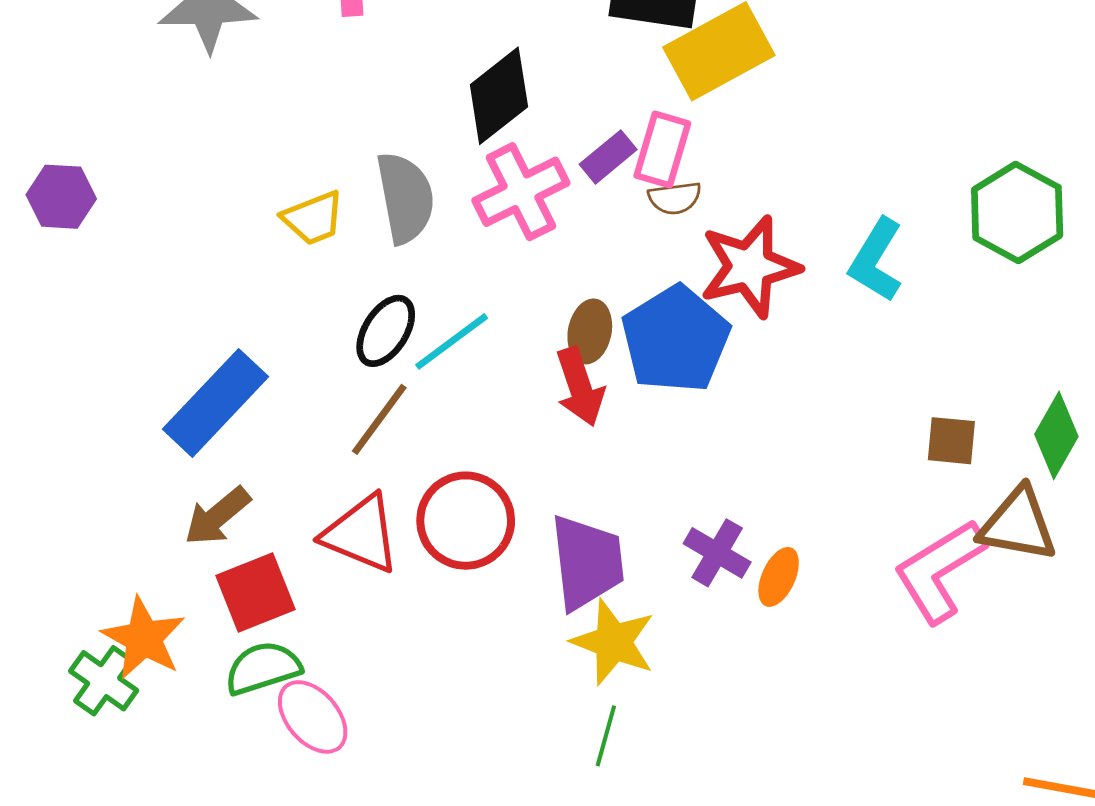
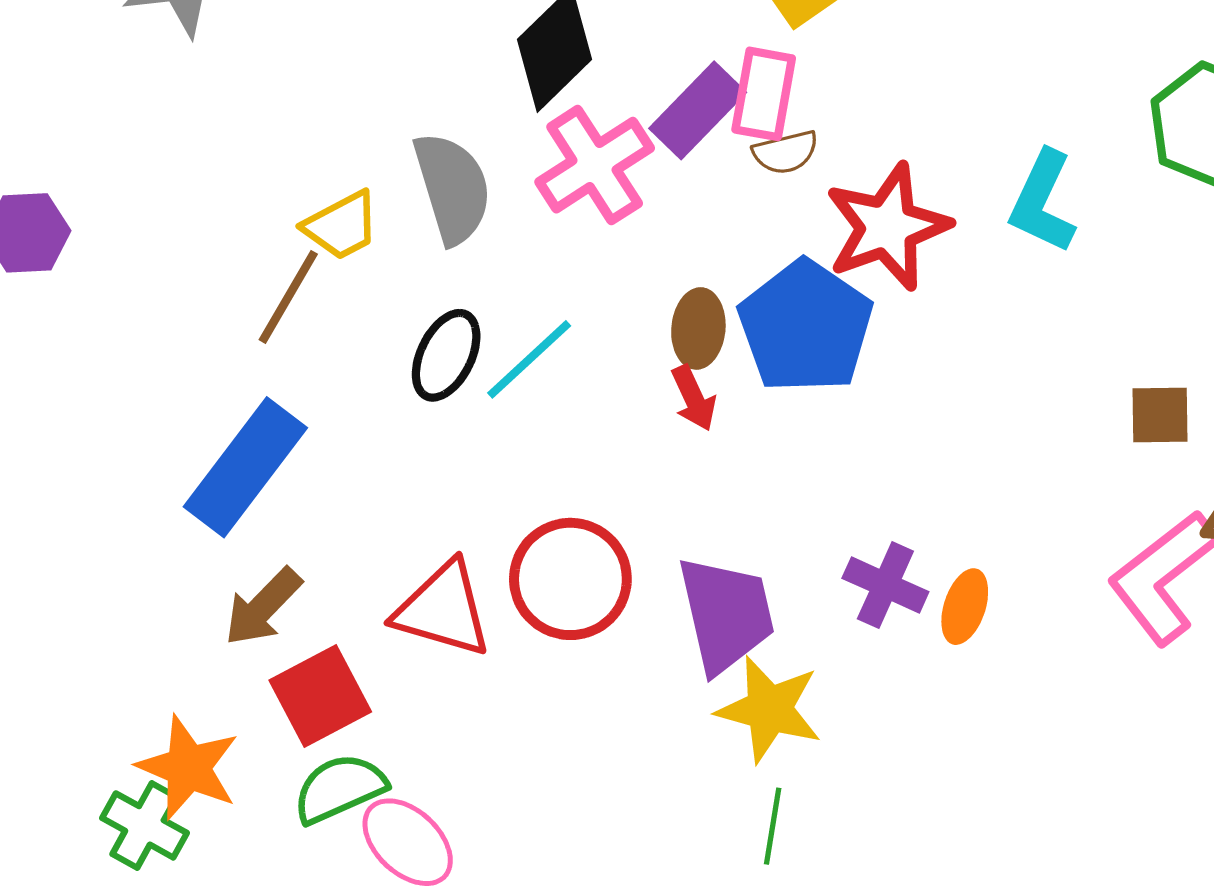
purple rectangle: (608, 157) -> (698, 110), size x1.4
red arrow: (580, 387) -> (694, 398), size x0.7
brown line: (379, 419) -> (288, 297), moved

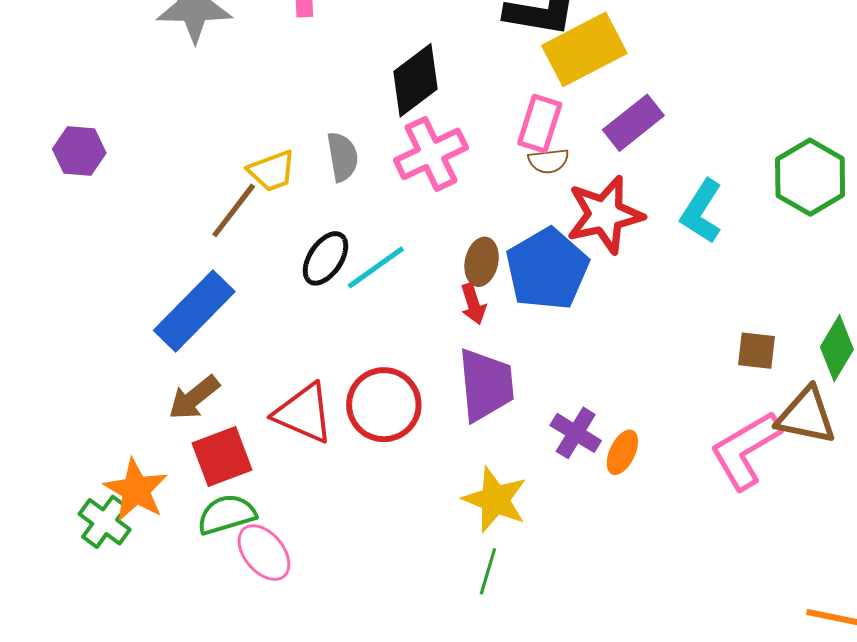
purple rectangle: (698, 110) -> (633, 123), moved
gray semicircle: (452, 188) -> (342, 157), size x0.7
purple trapezoid: (726, 614) -> (486, 385), moved

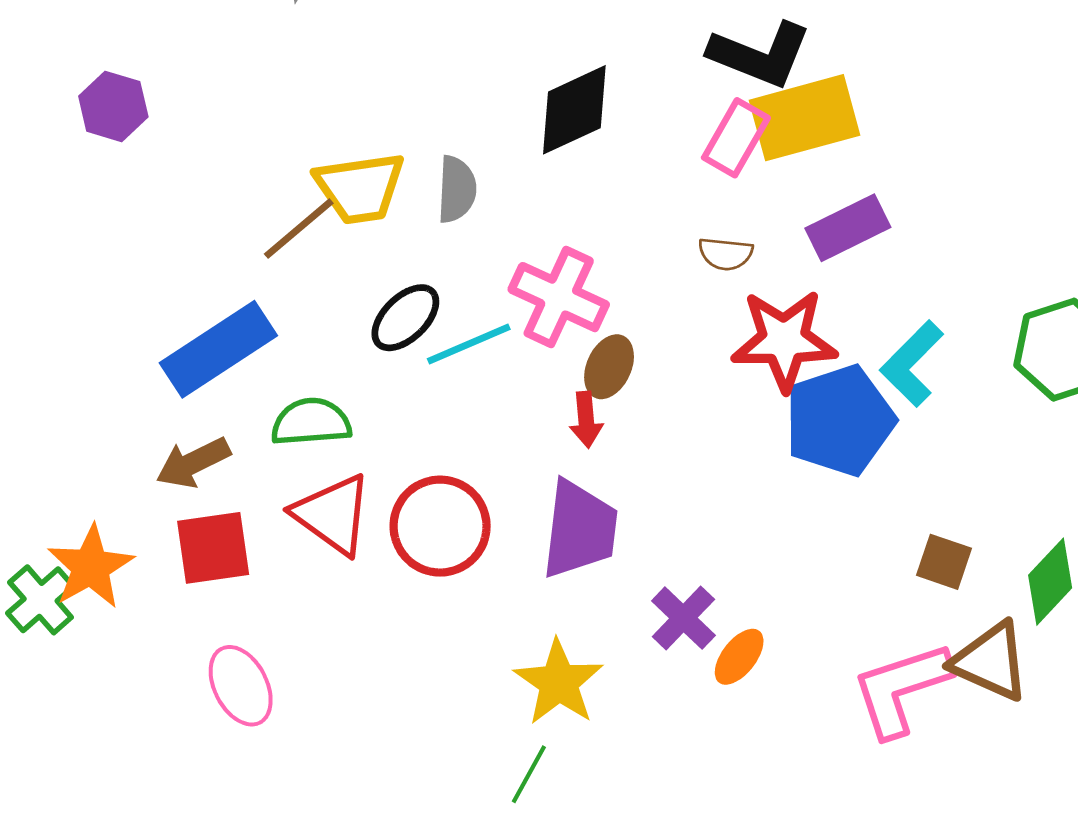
pink rectangle: (540, 124) -> (736, 138), moved
pink cross: (431, 154) -> (559, 297), moved, turned 38
yellow trapezoid: (272, 171) -> (360, 188), size x1.4
blue pentagon: (547, 269) -> (840, 420), moved
green semicircle: (227, 514) -> (311, 422), moved

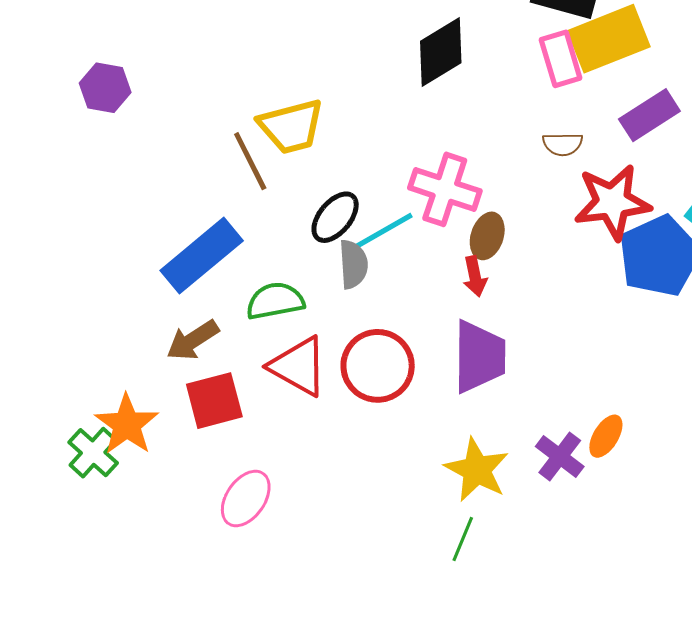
pink rectangle: (736, 138) -> (561, 59), turned -40
gray semicircle: (457, 189) -> (353, 264), moved
brown line: (299, 229) -> (250, 161), turned -70
purple cross: (683, 618) -> (560, 457), moved
pink ellipse: (241, 686) -> (246, 499), turned 68

